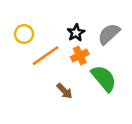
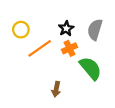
gray semicircle: (109, 34) -> (95, 30), turned -30
brown arrow: (65, 91) -> (56, 89), moved, turned 56

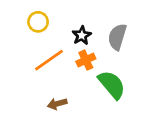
yellow circle: (21, 30) -> (38, 22), moved
brown arrow: (56, 89) -> (57, 104), moved, turned 64

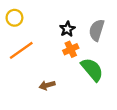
yellow circle: (38, 22) -> (14, 18), moved
orange line: (49, 60) -> (21, 50), moved

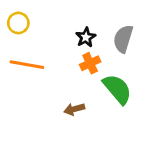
orange line: (21, 50) -> (27, 65), turned 45
brown arrow: (47, 85) -> (74, 109), moved

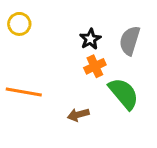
orange line: (27, 65) -> (24, 92), moved

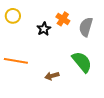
black star: (90, 39) -> (44, 29), moved
orange cross: (95, 66) -> (63, 19), moved, turned -32

